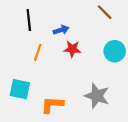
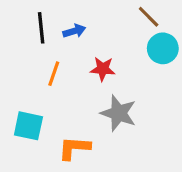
blue arrow: (61, 30) -> (74, 31), moved
cyan circle: (115, 51) -> (163, 48), moved
gray star: (97, 96) -> (119, 113), moved

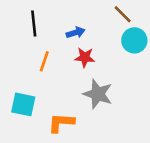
blue arrow: (74, 31) -> (76, 33), moved

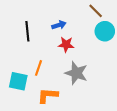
black line: (34, 23) -> (27, 31), moved
orange line: (44, 61) -> (39, 68), moved

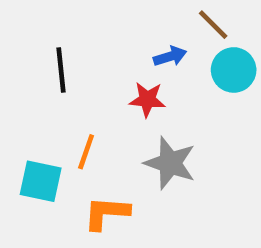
blue arrow: (59, 25) -> (170, 56), moved

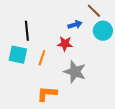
orange line: (86, 152) -> (42, 58), moved
cyan square: (41, 181) -> (18, 55), moved

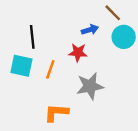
gray star: (75, 72) -> (90, 86), turned -30

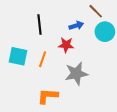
black line: (32, 37) -> (40, 25), moved

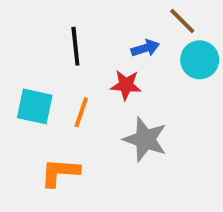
gray star: (76, 74) -> (145, 139), turned 30
orange L-shape: (48, 96) -> (60, 172), moved

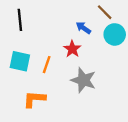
black line: (75, 46) -> (20, 20), moved
blue arrow: (145, 48) -> (83, 28), turned -128
red star: (126, 85) -> (72, 49), turned 30

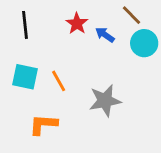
red star: (72, 49) -> (77, 24), moved
orange line: (47, 65) -> (59, 81), turned -48
gray star: (83, 80) -> (105, 101), turned -30

